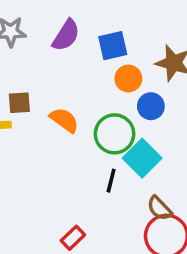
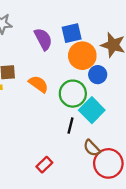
purple semicircle: (66, 35) -> (43, 39), moved, turned -60
orange circle: (128, 79) -> (82, 56), size x1.5
brown semicircle: (159, 208) -> (92, 148), moved

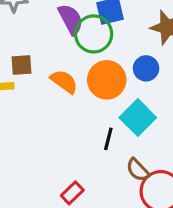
orange circle: (82, 56) -> (107, 80), moved
green circle: (73, 94) -> (94, 34), moved

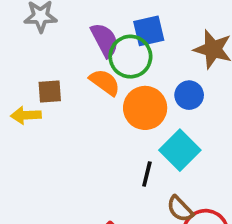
orange semicircle: (64, 81) -> (105, 82), moved

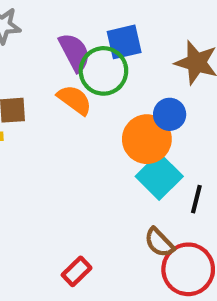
orange circle: (145, 108) -> (147, 139), moved
black line: (147, 174) -> (196, 199), moved

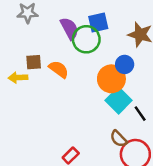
orange semicircle: (75, 100) -> (59, 69), moved
black line: (196, 199) -> (140, 114), turned -49

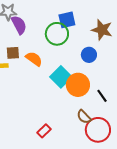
purple semicircle: (69, 29) -> (19, 25), moved
orange circle: (111, 79) -> (78, 85), moved
cyan square: (119, 100) -> (61, 77), moved

